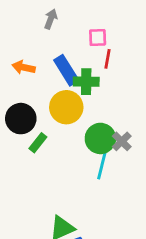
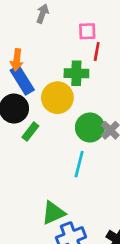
orange arrow: (24, 67) -> (17, 60), turned -95
blue rectangle: (66, 70) -> (22, 80), moved
cyan line: (102, 166) -> (79, 164), moved

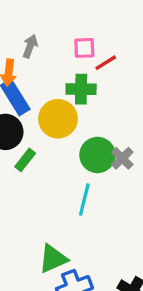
gray arrow: (42, 14) -> (30, 46), moved
pink square: (87, 31) -> (84, 48), moved
red line: (97, 52) -> (106, 63), turned 48

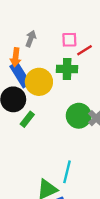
yellow circle: (58, 119) -> (39, 82), moved
cyan line: (84, 199) -> (67, 172), moved

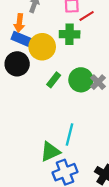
blue rectangle: (20, 75) -> (24, 40), turned -35
green rectangle: (27, 119) -> (54, 80), moved

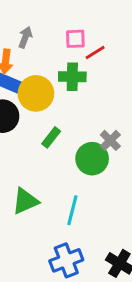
green circle: (81, 80) -> (92, 159), moved
green triangle: (50, 152) -> (25, 201), moved

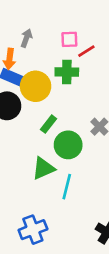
green circle: (92, 159) -> (68, 145), moved
green triangle: (25, 201) -> (43, 168), moved
blue cross: (66, 260) -> (33, 230), moved

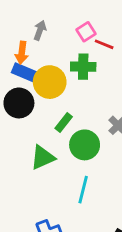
pink square: (69, 39) -> (86, 32), turned -30
red line: (86, 51) -> (104, 44), turned 54
green triangle: (43, 168) -> (43, 157), moved

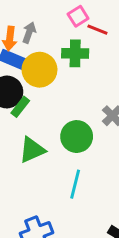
gray arrow: (40, 30) -> (29, 33), moved
green rectangle: (64, 123) -> (20, 107), moved

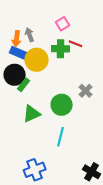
red line: (97, 30) -> (76, 44), moved
gray arrow: (29, 33) -> (30, 35), turned -40

